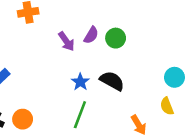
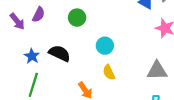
green circle: (116, 38) -> (77, 18), moved
cyan circle: (174, 77) -> (105, 46), moved

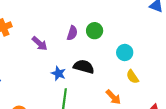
purple semicircle: (39, 15) -> (72, 33), moved

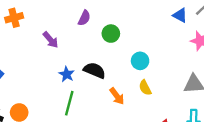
purple semicircle: (72, 33) -> (84, 18), moved
orange arrow: (113, 97) -> (117, 96), moved

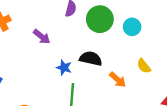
green circle: (111, 34) -> (100, 19), size x1.5
cyan circle: (140, 61) -> (132, 27), moved

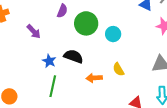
orange arrow: (118, 80) -> (94, 78), turned 126

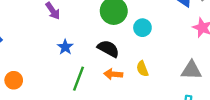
black semicircle: (73, 56) -> (108, 49), moved
green line: (53, 86) -> (78, 79), moved

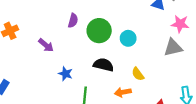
gray triangle: (191, 70) -> (173, 48), moved
orange arrow: (113, 74) -> (123, 92), moved

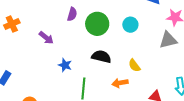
cyan circle: (128, 38) -> (130, 25), moved

